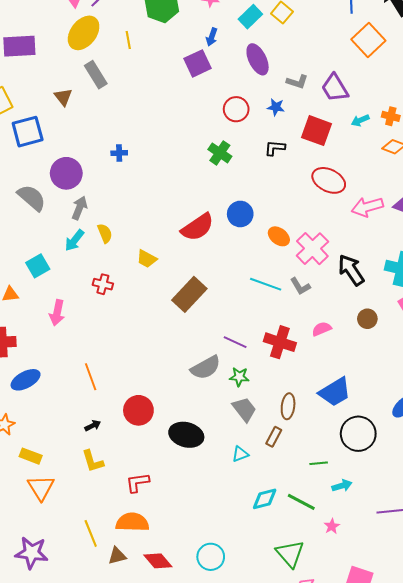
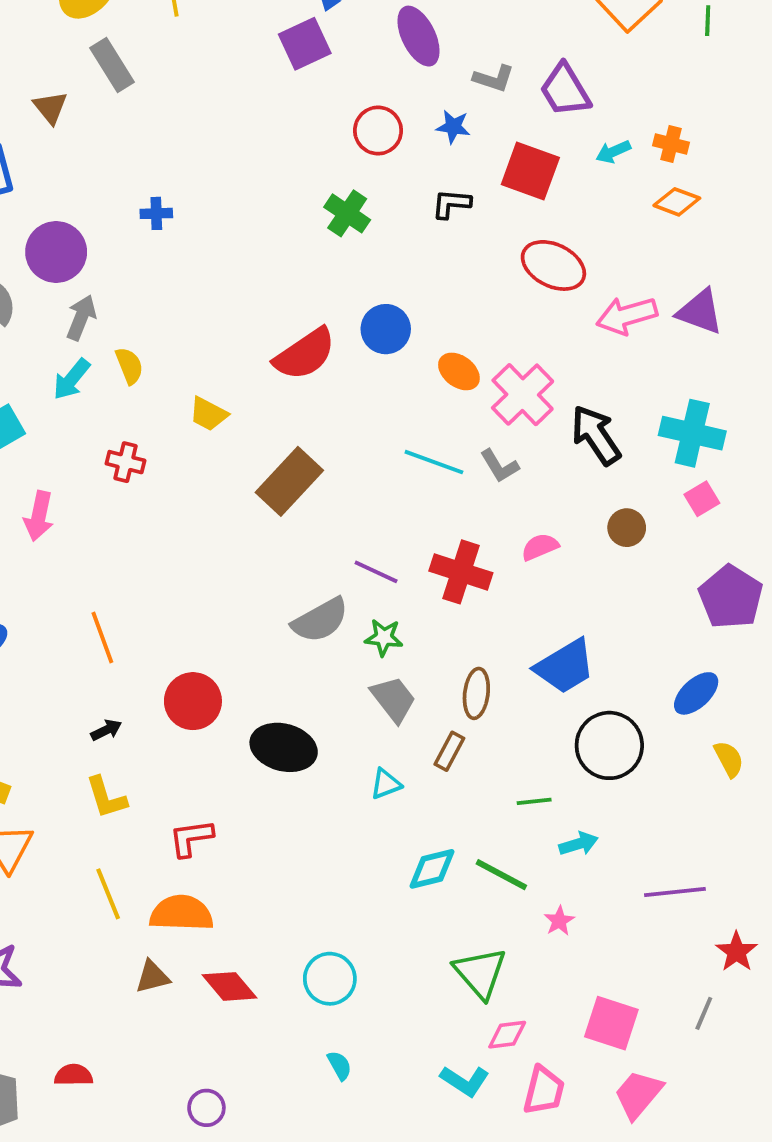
yellow line: (91, 533) -> (108, 894), moved

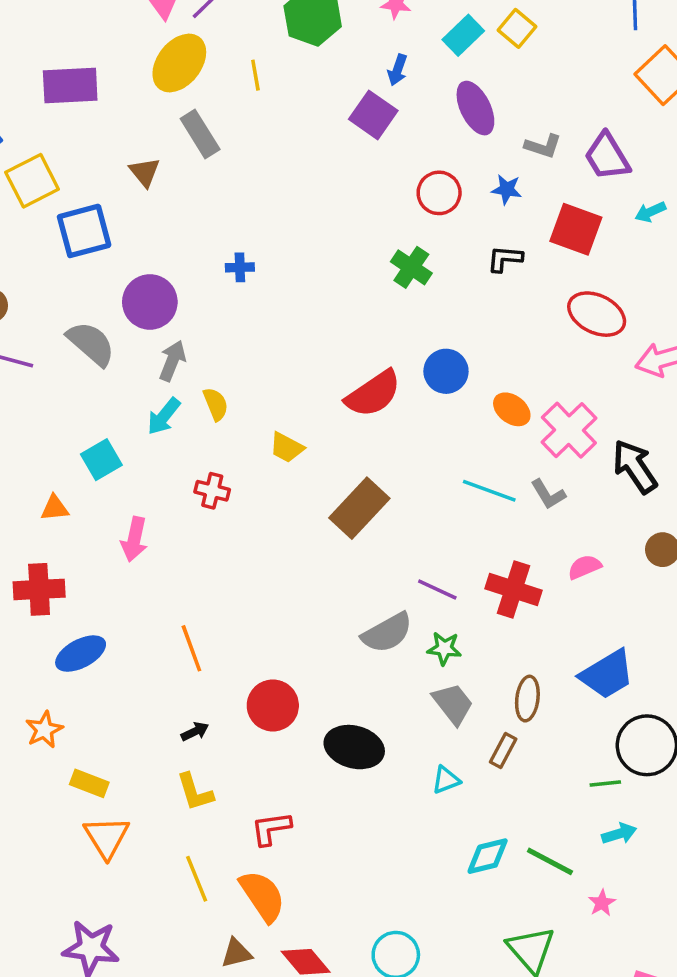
purple square: (305, 44) -> (373, 115), turned -30
green line: (534, 801) -> (605, 783), moved
orange semicircle: (181, 913) -> (262, 896), turned 54

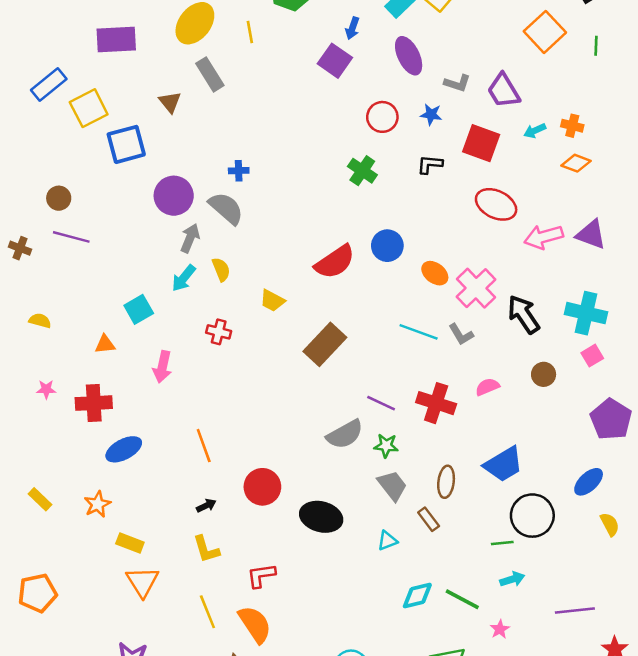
gray semicircle: (91, 344) -> (226, 208), moved
brown rectangle: (503, 751) -> (429, 519), turned -65

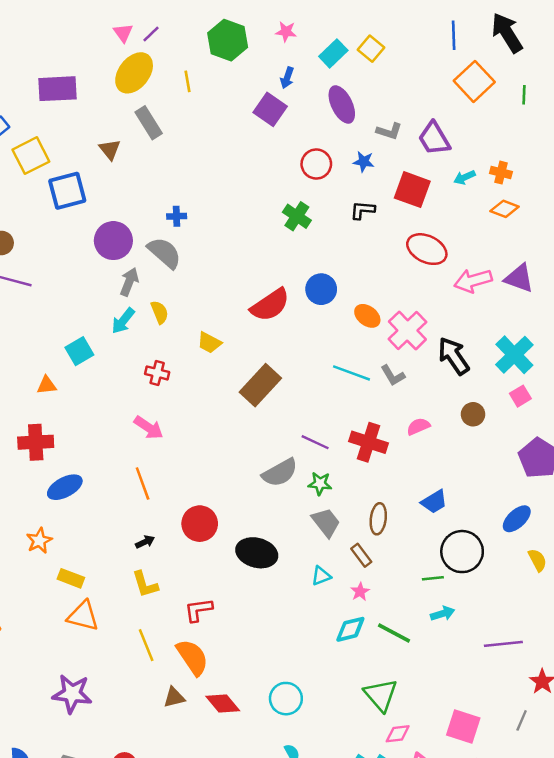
cyan cross: (586, 313) -> (514, 355), turned 33
pink arrow: (162, 367) -> (149, 428), moved, turned -68
blue trapezoid: (504, 464) -> (434, 502), size x0.7
orange triangle: (142, 582) -> (83, 616), turned -44
pink star: (500, 629) -> (360, 592), moved

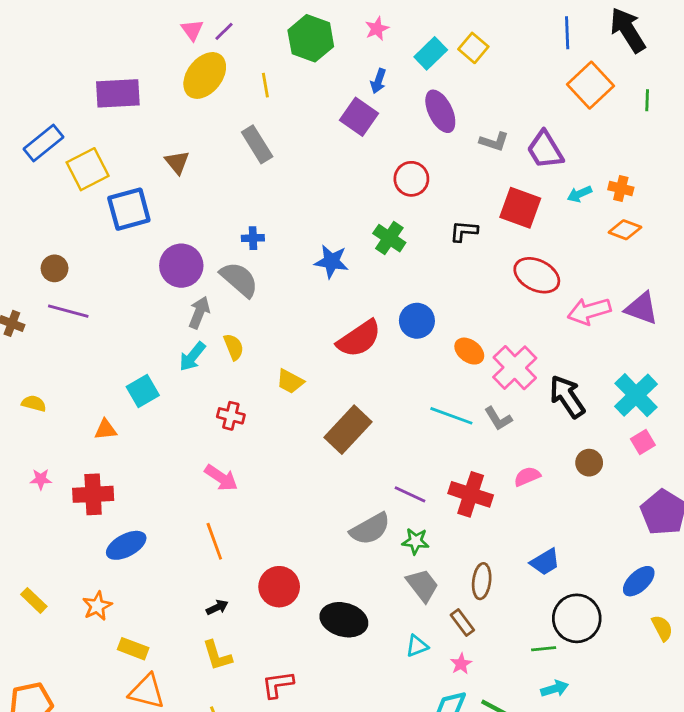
pink star: (286, 32) -> (377, 29), turned -30
gray rectangle: (149, 123) -> (257, 144), moved
blue star: (364, 162) -> (331, 261), moved, size x1.4

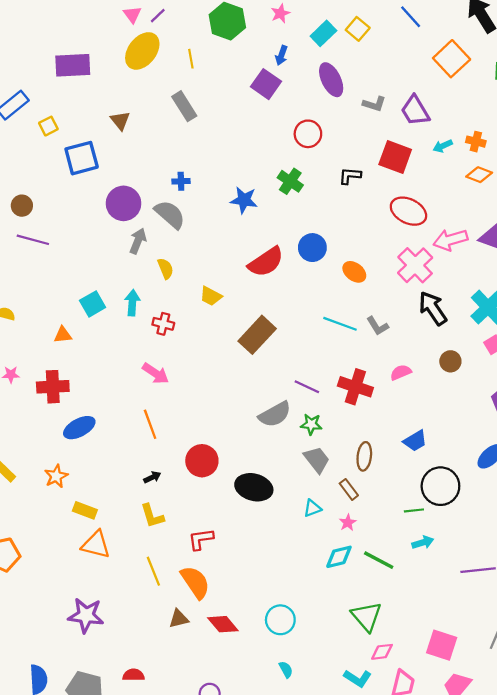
blue line: (567, 33) -> (411, 17), moved, turned -40
yellow square: (88, 169) -> (48, 126), size x0.6
cyan arrow: (192, 357) -> (132, 303), moved, turned 145
pink cross: (515, 368) -> (415, 265), moved

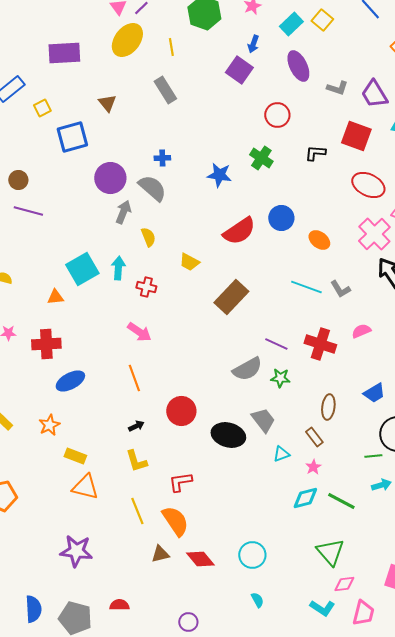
cyan square: (93, 304) -> (82, 269), size x1.4
gray trapezoid: (317, 460) -> (263, 420), moved

